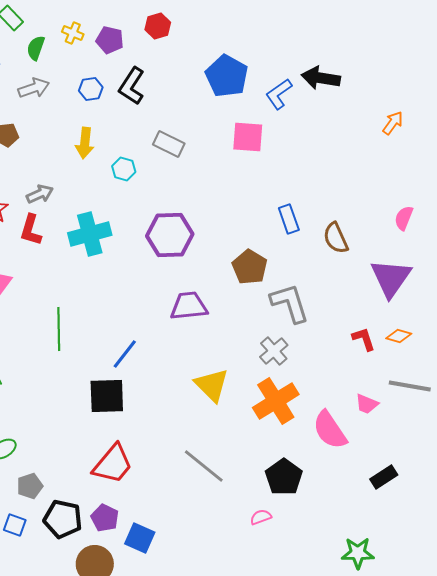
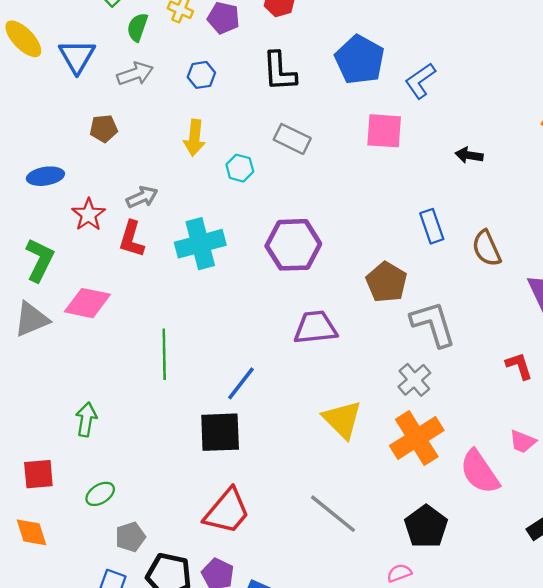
black arrow: (321, 78) -> (469, 155), moved, size x0.6
black L-shape: (132, 86) -> (279, 71), moved, turned -36

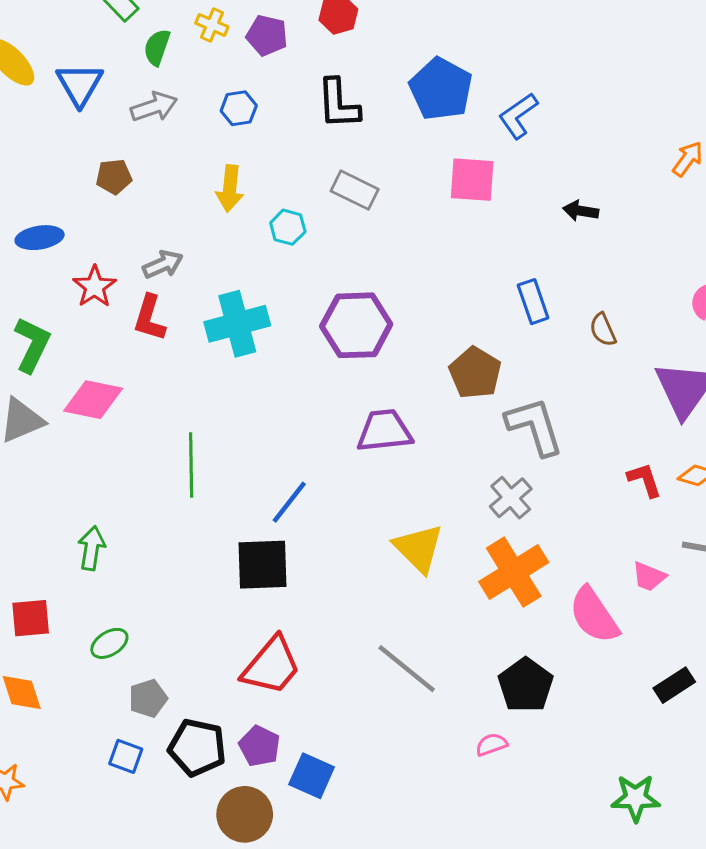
brown semicircle: (487, 248) -> (603, 330), size x0.7

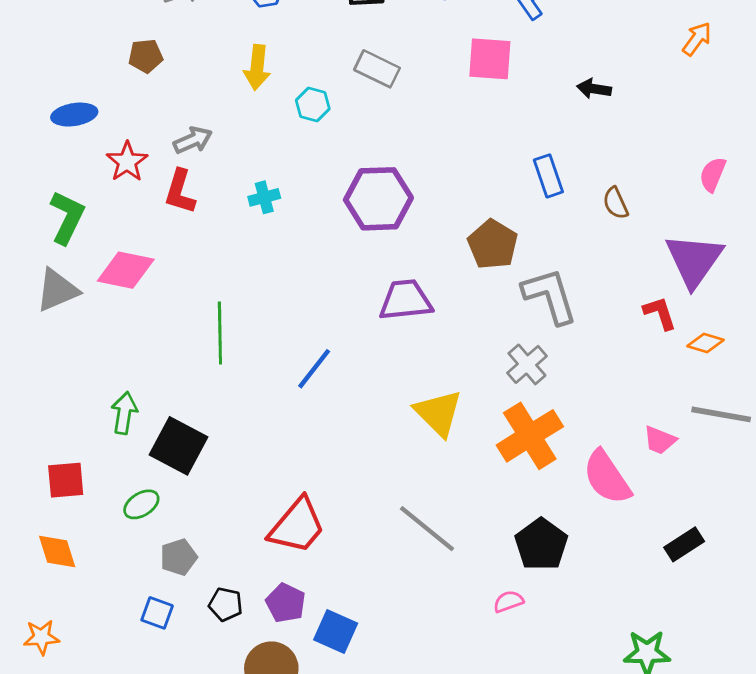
cyan cross: (237, 324) -> (264, 197), size x0.5
red L-shape: (645, 480) -> (660, 313), moved
black square: (263, 565) -> (179, 446), moved, turned 30
black pentagon: (197, 747) -> (226, 604), size x0.6

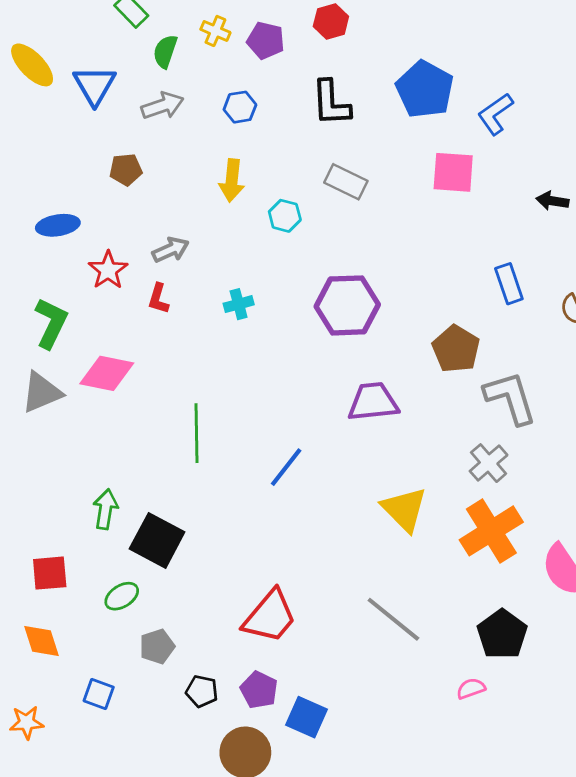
red L-shape: (180, 192) -> (158, 299), size x0.7
blue square: (157, 613) -> (99, 694), moved

